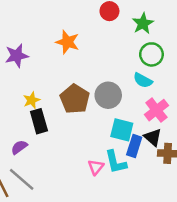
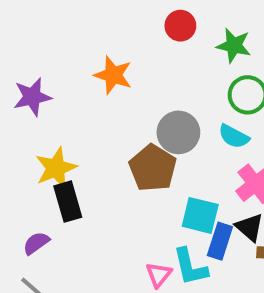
green star: (143, 23) -> (234, 45), turned -30
gray circle: (108, 95) -> (178, 132), moved
brown pentagon: (75, 99) -> (153, 168), moved
yellow star: (32, 100) -> (56, 168), size x1.5

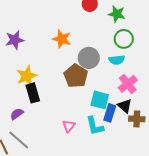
orange star: (113, 75) -> (62, 39), moved
cyan semicircle: (234, 136) -> (117, 60), turned -35
pink triangle: (159, 275) -> (69, 126), moved

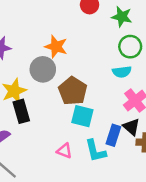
gray circle: (89, 58) -> (43, 69), moved
cyan square: (100, 100) -> (82, 116), moved
pink triangle: (69, 126) -> (64, 151), turned -48

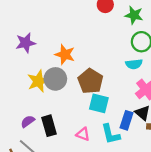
orange star: (56, 47) -> (65, 54), moved
gray circle: (43, 69) -> (55, 79), moved
black rectangle: (21, 111) -> (49, 126), moved

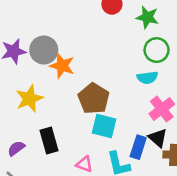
gray circle: (55, 79) -> (44, 50), moved
black rectangle: (49, 126) -> (49, 140), moved

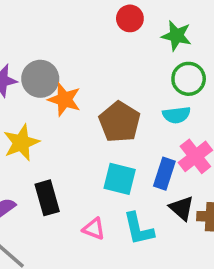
brown pentagon: (94, 99) -> (120, 122), moved
black triangle: (158, 138) -> (182, 208), moved
blue rectangle: (138, 147) -> (164, 174), moved

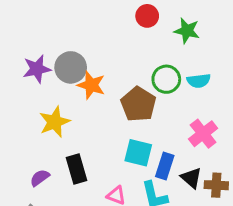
green circle: (189, 79) -> (166, 79), moved
cyan semicircle: (176, 115) -> (199, 81), moved
blue rectangle: (164, 174) -> (165, 166), moved

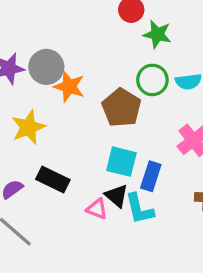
green star: (187, 31) -> (157, 34), moved
black rectangle: (77, 169) -> (53, 180), turned -48
black triangle: (191, 178) -> (117, 196), moved

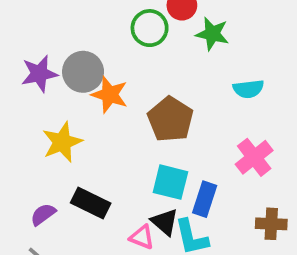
green circle: (152, 80) -> (150, 28), moved

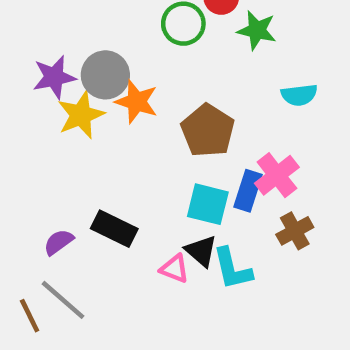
yellow star: (62, 142) -> (81, 115), moved
pink cross: (254, 157) -> (277, 175), moved
blue rectangle: (205, 199) -> (248, 191), moved
brown cross: (271, 224) -> (295, 231), moved, turned -32

